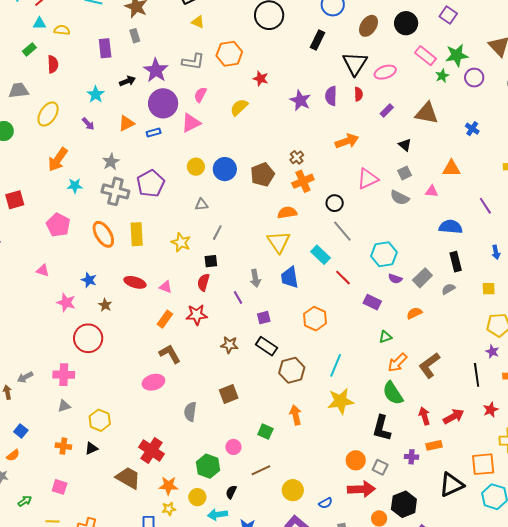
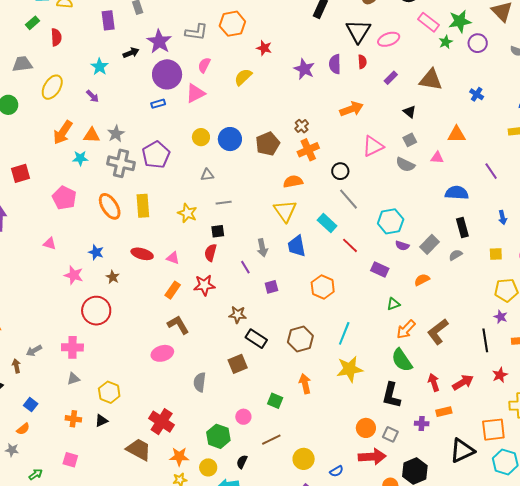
orange triangle: (126, 123) -> (92, 135), moved, turned 30
gray line: (217, 233) -> (224, 203), turned 56
black rectangle: (266, 346) -> (256, 339), moved

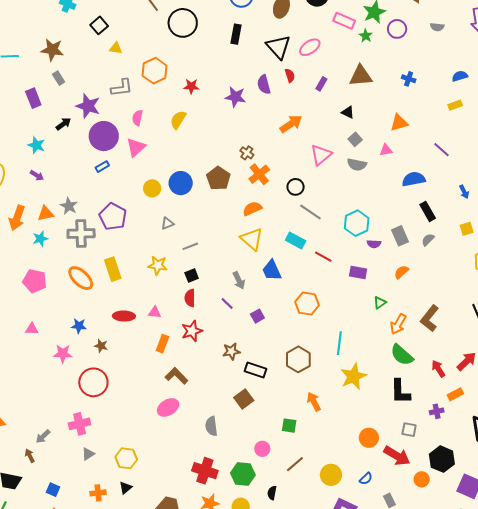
gray rectangle: (429, 244) -> (400, 236), turned -54
red cross: (162, 422) -> (205, 471), moved
orange circle: (366, 428) -> (369, 438), moved
red arrow: (372, 457) -> (397, 456), turned 48

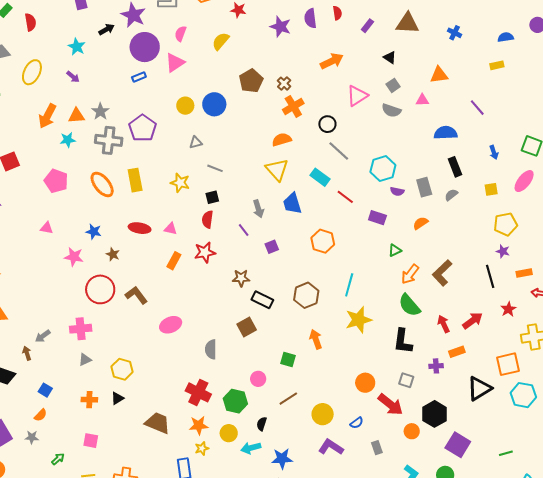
brown pentagon: (218, 178) -> (251, 81), moved
gray line: (190, 246) -> (215, 168), turned 35
brown L-shape: (176, 376) -> (136, 295), moved

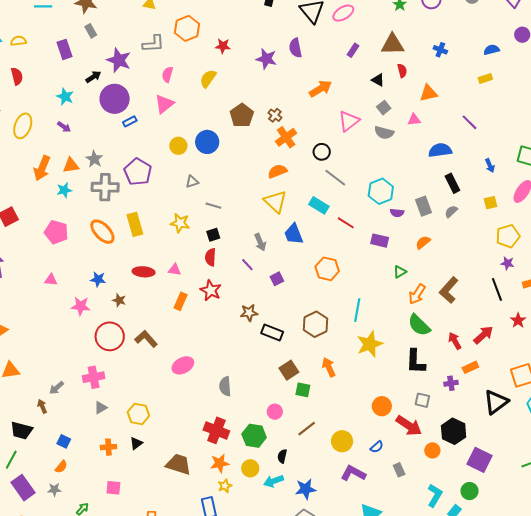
red semicircle: (337, 13) -> (402, 71), moved
purple circle: (145, 47) -> (115, 99), moved
red star: (205, 252) -> (211, 290), turned -30
brown square: (247, 327) -> (289, 370), moved

